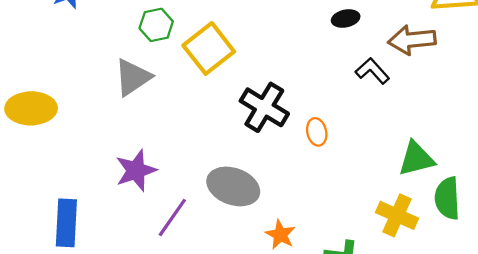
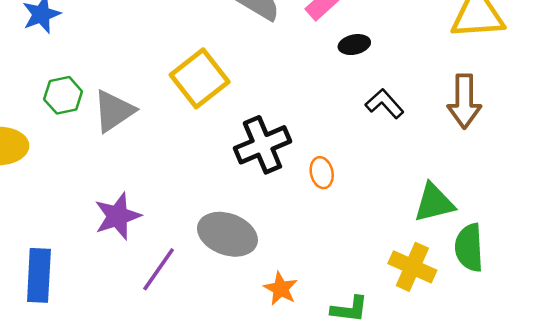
green hexagon: (156, 25) -> (63, 95), moved
brown arrow: (412, 40) -> (464, 101), moved, turned -84
black cross: (264, 107) -> (262, 145), turned 36

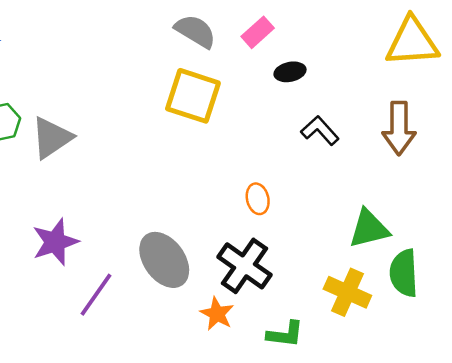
yellow square: (200, 78) -> (193, 96), moved, turned -34
black cross: (262, 145) -> (244, 266), moved, turned -32
gray ellipse: (227, 234) -> (164, 260), turned 34

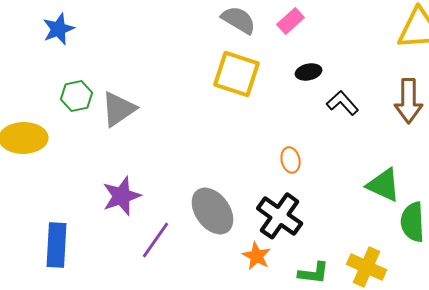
black ellipse: (290, 72) -> (309, 72), moved
green triangle: (369, 229) -> (384, 185), turned 39
yellow cross: (347, 292) -> (367, 267), moved

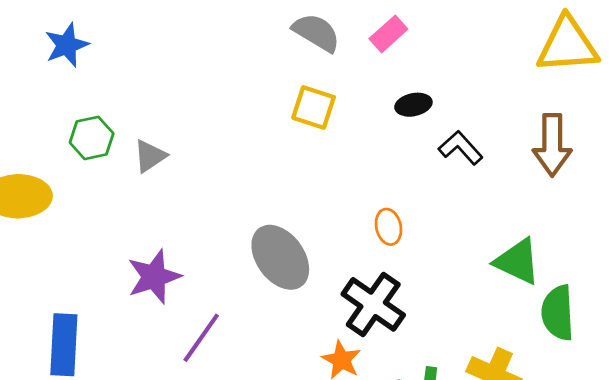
yellow square: (237, 74) -> (314, 107), size x0.7
gray triangle: (119, 109) -> (150, 156), size x0.7
gray ellipse: (213, 211) -> (280, 257), moved

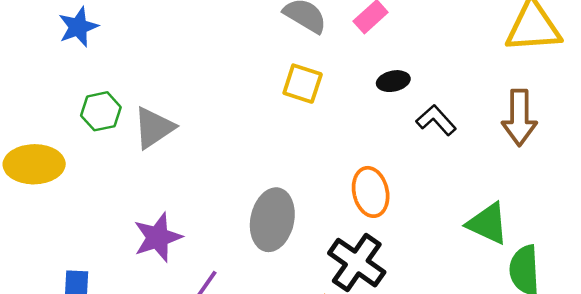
gray triangle: (150, 156) -> (154, 128), size x1.4
orange ellipse: (388, 227) -> (371, 192), size x1.5
gray ellipse: (280, 257) -> (272, 220), turned 48

